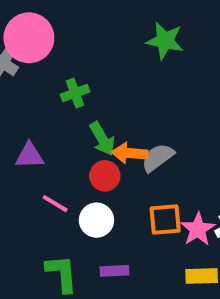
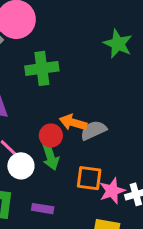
green cross: (75, 93) -> (42, 68), size x1.5
green arrow: (102, 139) -> (50, 157), moved
white circle: (96, 220) -> (21, 166), moved

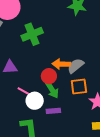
orange square: (89, 178) -> (79, 87), moved
purple rectangle: (43, 209) -> (53, 111), moved

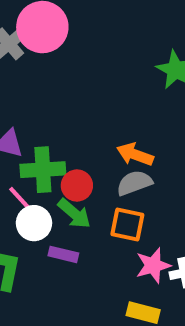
green cross: (32, 34) -> (43, 170), moved
orange arrow: (61, 64) -> (135, 155), moved
green arrow: (52, 90) -> (74, 214), turned -36

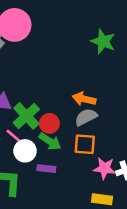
green cross: (43, 170) -> (26, 116), turned -32
pink star: (153, 265) -> (105, 168), turned 30

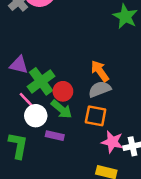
orange arrow: (84, 99) -> (100, 71), turned 35

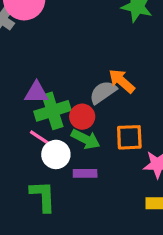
purple triangle: (19, 65) -> (36, 93), moved
green cross: (41, 81) -> (52, 111), turned 32
gray semicircle: (100, 89) -> (103, 92), moved

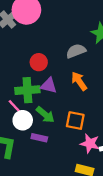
gray semicircle: (103, 92) -> (76, 51), moved
purple triangle: (36, 93) -> (49, 85), moved
red circle: (82, 117) -> (39, 62), moved

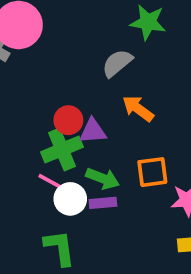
red circle: (39, 62) -> (68, 120), moved
purple rectangle: (39, 138) -> (103, 203), moved

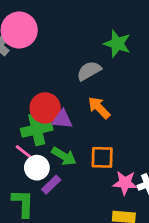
red circle: (68, 120) -> (45, 108), size x1.4
purple rectangle: (103, 203) -> (51, 185), moved, turned -48

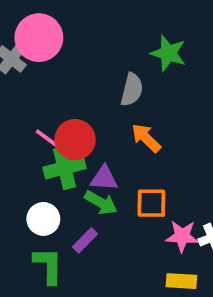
gray semicircle: (89, 71) -> (132, 90), turned 135
purple triangle: (62, 119) -> (104, 178), moved
pink line: (24, 152) -> (47, 138), moved
white circle: (37, 168) -> (43, 219), moved

